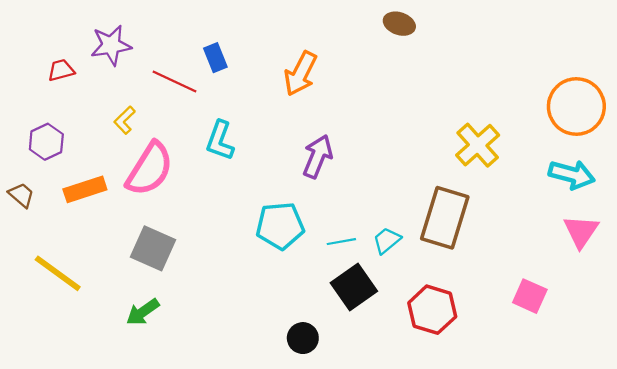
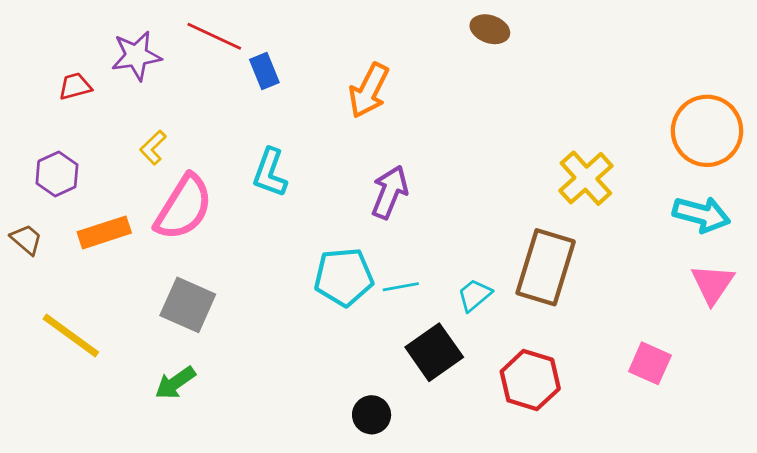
red line: (175, 82) -> (214, 36), moved
cyan line: (341, 242) -> (401, 287), moved

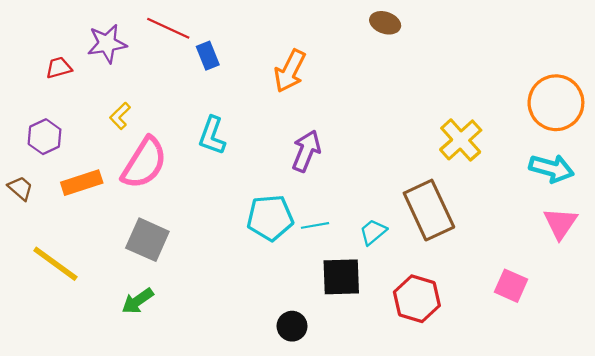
brown rectangle: (546, 267) -> (429, 210), turned -42
black square: (434, 352) -> (341, 277), turned 33

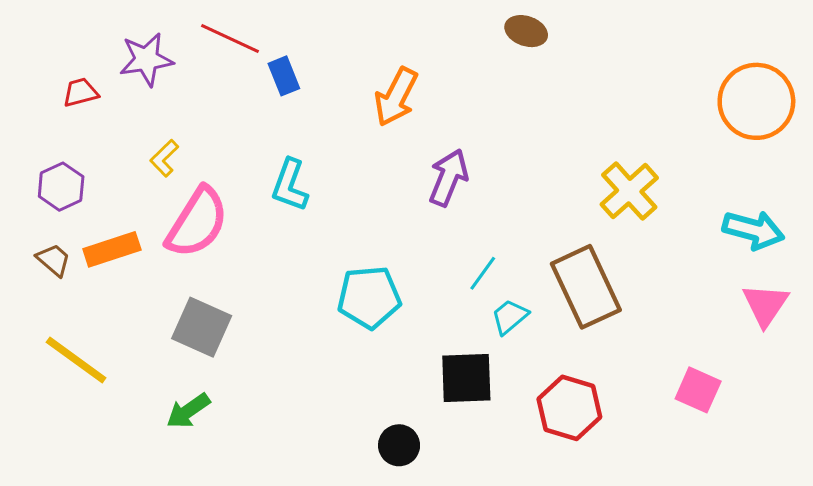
orange circle: (556, 103) -> (756, 101), moved
purple arrow: (306, 151) -> (448, 178), moved
brown trapezoid: (20, 188) -> (54, 260), moved
cyan line: (315, 225) -> (483, 273), moved, turned -44

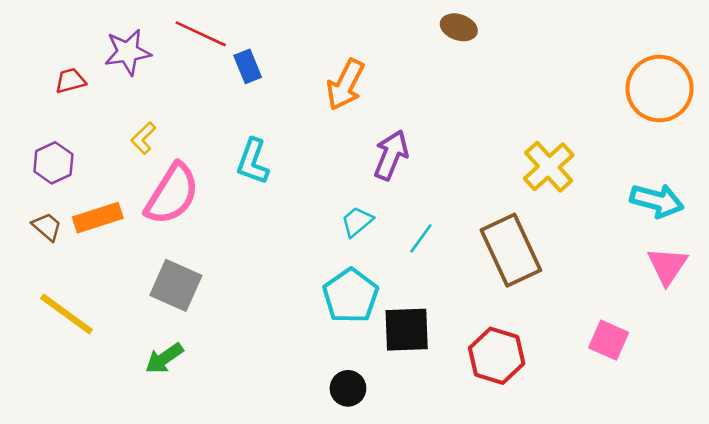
cyan pentagon: (369, 297) -> (351, 296), moved, turned -30
cyan trapezoid: (510, 317) -> (357, 221), moved

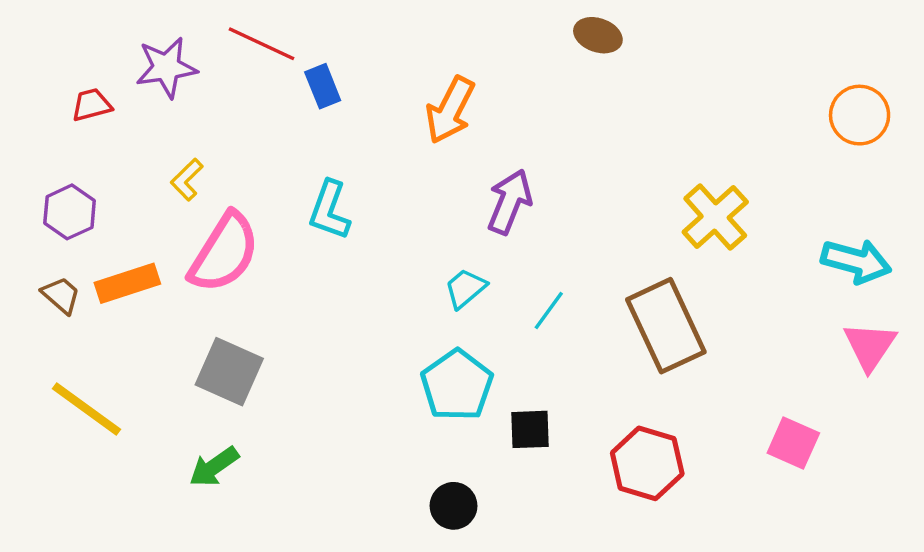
orange circle: (659, 89) -> (860, 115), size x0.7
black square: (407, 330) -> (530, 429), size x0.7

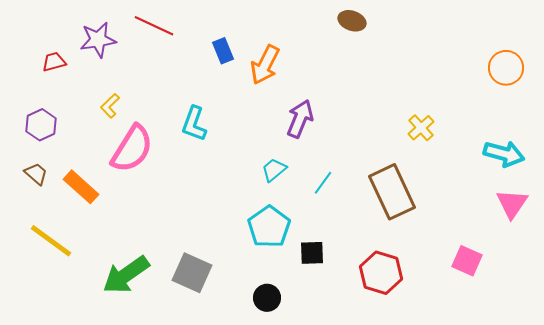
blue rectangle: (323, 86) -> (223, 51), moved
yellow cross: (715, 217) -> (421, 128), size x0.7
orange rectangle: (127, 283) -> (81, 187), moved, turned 60
gray square: (229, 372) -> (192, 273), moved
green arrow: (214, 467) -> (126, 275), size x1.6

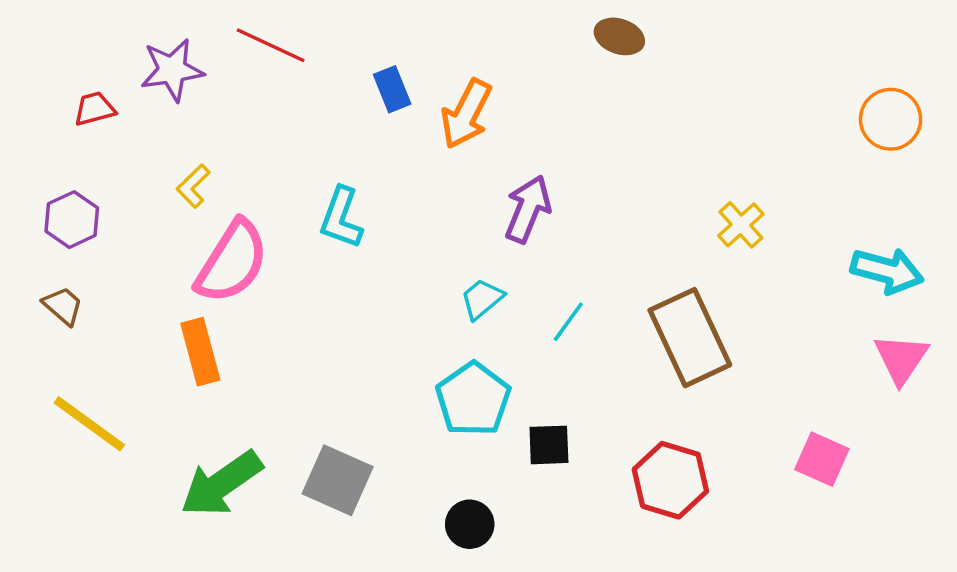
orange rectangle: (81, 187) -> (200, 352), moved, turned 33

